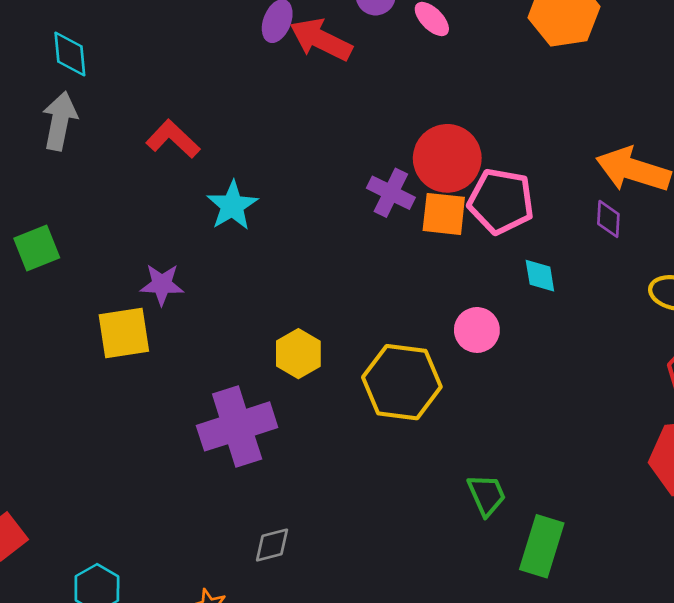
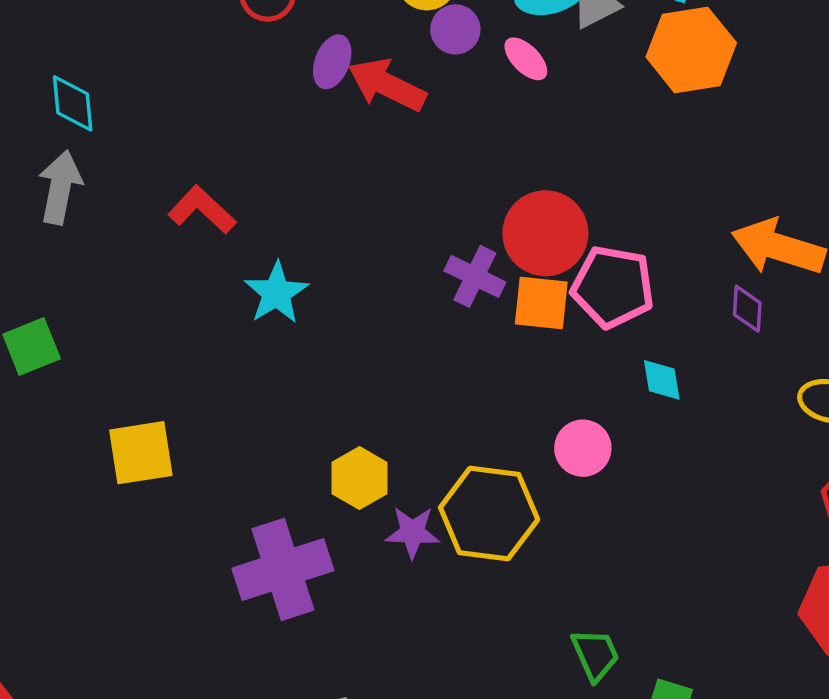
purple star: (162, 284) -> (412, 532), moved

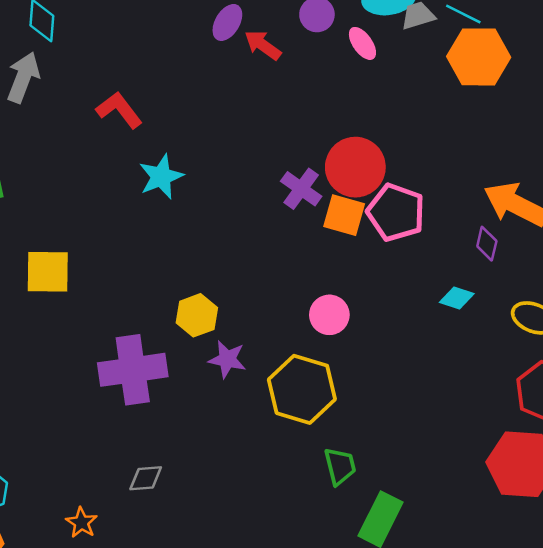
red arrow: (387, 85) -> (263, 45), size x0.7
cyan diamond: (662, 380) -> (457, 298), moved, turned -72
pink circle: (583, 448) -> (329, 315), moved
yellow hexagon: (489, 513) -> (302, 389), moved

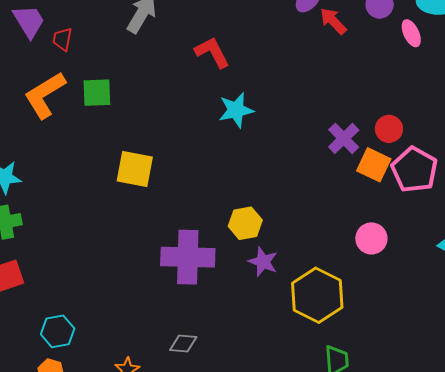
red circle: (355, 167) -> (389, 129), size x0.6
pink circle: (329, 315) -> (371, 238), moved

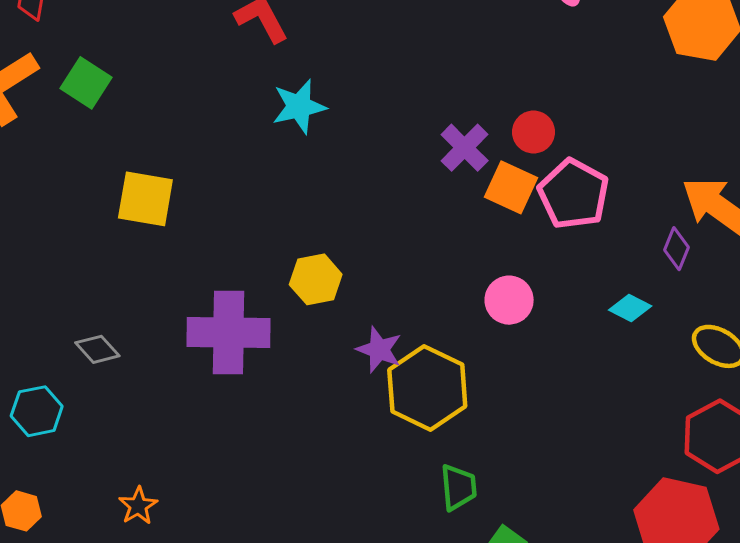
green square: (97, 93) -> (86, 83), turned 36
purple star: (263, 262) -> (379, 350), moved
cyan hexagon: (58, 331) -> (37, 411), moved
gray diamond: (183, 344) -> (97, 349), moved, turned 44

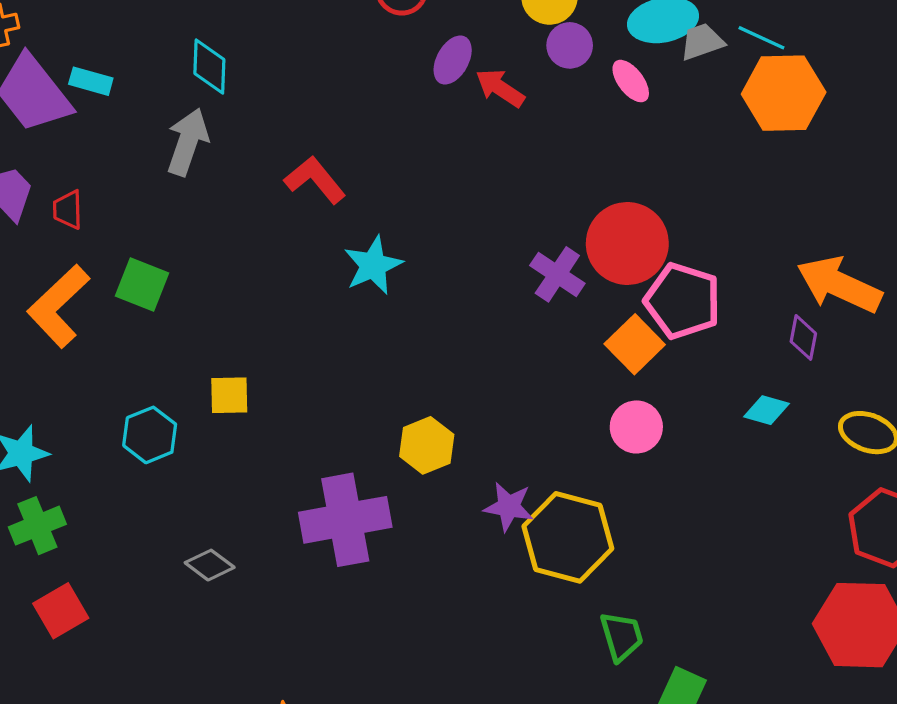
red circle: (534, 132) -> (627, 243), size x1.8
orange square: (511, 187) -> (635, 344), moved, turned 32
yellow square: (145, 199) -> (229, 395), size x0.7
cyan hexagon: (37, 411) -> (150, 435), moved

